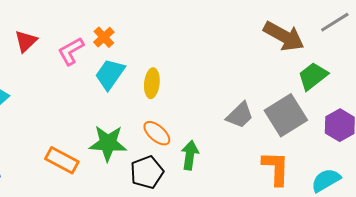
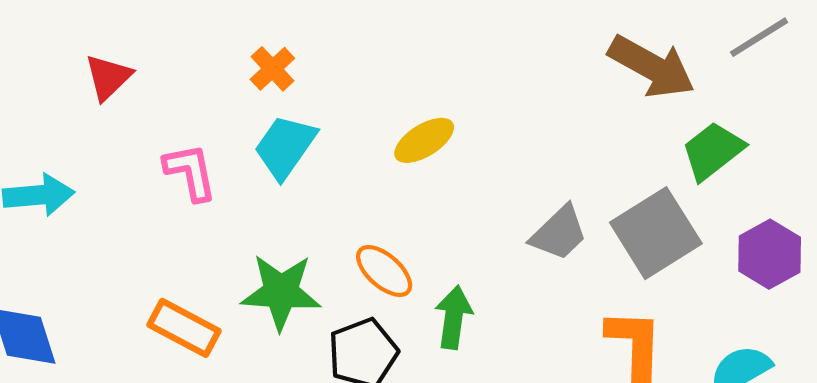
pink L-shape: (71, 51) -> (190, 172), moved, turned 108
yellow ellipse: (152, 83) -> (424, 140), moved, turned 52

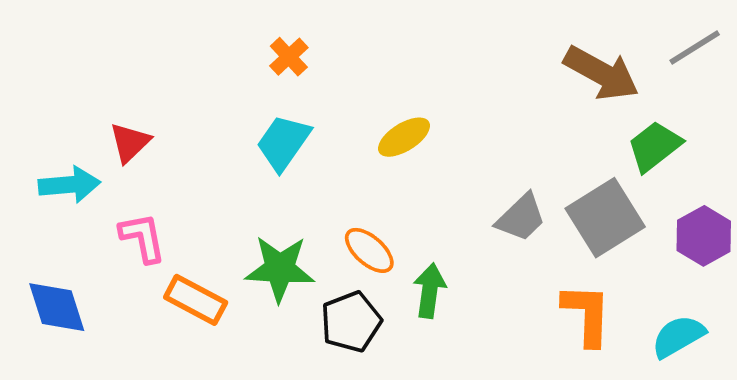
orange cross: (272, 69) -> (289, 57), moved
red triangle: (108, 77) -> (130, 143), moved
pink L-shape: (190, 172) -> (143, 238), moved

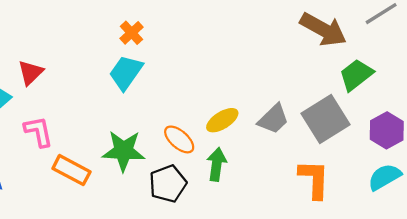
orange cross: (289, 57) -> (132, 33), moved
yellow ellipse: (404, 137) -> (222, 120), moved
cyan semicircle: (678, 336) -> (384, 177), moved

